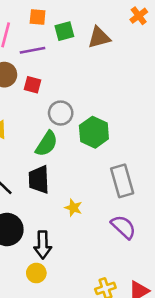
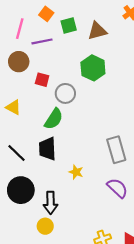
orange square: (38, 17) -> (46, 14), turned 32
red square: (32, 85) -> (42, 80), moved
green hexagon: (94, 132) -> (93, 68), moved

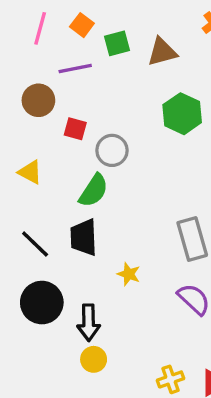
pink line: (20, 29) -> (40, 28), moved
green hexagon: (93, 68) -> (182, 114), moved
yellow circle: (45, 226) -> (94, 359), moved

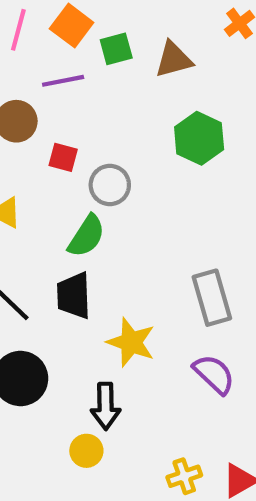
orange square: (82, 25) -> (72, 26), size x1.4
yellow star: (129, 274) -> (131, 342), size x1.6
black arrow: (89, 323) -> (106, 406), moved

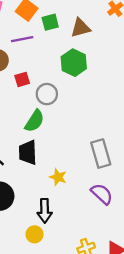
green hexagon: (199, 138) -> (74, 63), moved
red square: (63, 157) -> (22, 79), turned -32
yellow star: (131, 342) -> (58, 177), size x0.7

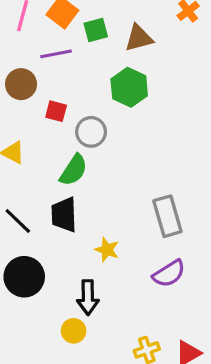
red square: (22, 79) -> (56, 111), turned 32
purple semicircle: (102, 194) -> (169, 274), turned 105

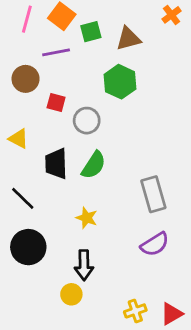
green semicircle: (74, 170) -> (94, 165), moved
black trapezoid: (64, 215) -> (56, 164), moved
yellow star: (107, 250) -> (87, 218), moved

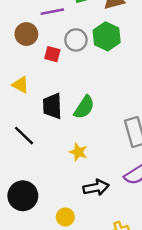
gray circle: (87, 121) -> (76, 40), moved
black circle: (28, 247) -> (23, 196), moved
black arrow: (84, 265) -> (96, 187), moved, turned -100

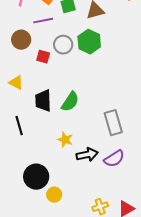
black line: (24, 136) -> (19, 126), turned 30
black arrow: (96, 187) -> (87, 155), moved
black circle: (23, 196) -> (36, 177), moved

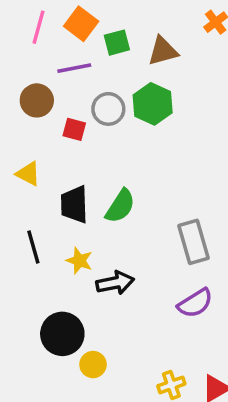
yellow star: (65, 140) -> (79, 261), moved
black arrow: (87, 155) -> (115, 283), moved

